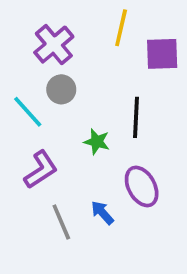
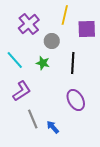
gray circle: (61, 89) -> (52, 41), moved
green star: (97, 142) -> (43, 63), moved
blue arrow: (102, 213) -> (53, 127), moved

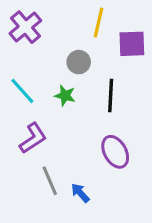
purple cross: (29, 24) -> (25, 27), moved

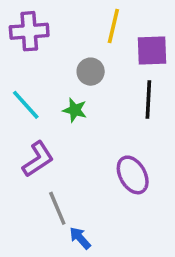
purple cross: (25, 27) -> (29, 31), turned 36
black line: (111, 96) -> (148, 100), moved
blue arrow: (80, 193) -> (80, 238), moved

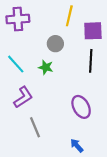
blue arrow: (80, 238) -> (77, 145), moved

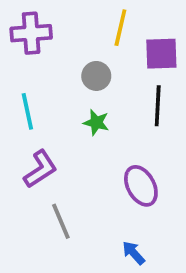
cyan line: (16, 64) -> (27, 111), turned 30
green star: (46, 67) -> (96, 123), moved

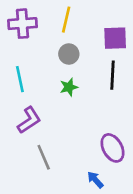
yellow line: (120, 28) -> (66, 20), moved
green star: (96, 123) -> (69, 87), turned -30
purple ellipse: (141, 186) -> (112, 148), moved

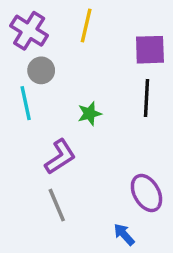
purple cross: (23, 24) -> (29, 31), turned 36
gray circle: (69, 54) -> (41, 70), moved
purple L-shape: (29, 120) -> (60, 157), moved

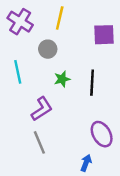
gray circle: (41, 70) -> (48, 49), moved
black line: (146, 98) -> (92, 83), moved
blue arrow: (124, 234) -> (86, 163), turned 63

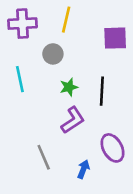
purple cross: (20, 22) -> (22, 24), turned -35
purple L-shape: (42, 109) -> (73, 120), moved
blue arrow: (86, 163) -> (83, 169), moved

